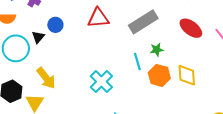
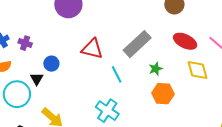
red triangle: (98, 18) -> (92, 49), turned 30
cyan line: (137, 61) -> (117, 74), moved
yellow diamond: (187, 75) -> (198, 70), moved

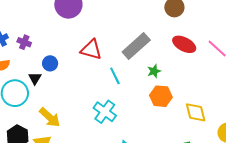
yellow diamond: (198, 70) -> (196, 112), moved

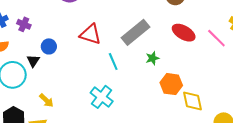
orange hexagon: (161, 96) -> (171, 84), moved
yellow arrow: (50, 117) -> (46, 100), size x0.7

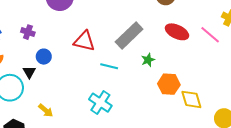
purple cross: (24, 24) -> (28, 32), moved
cyan line: (113, 61) -> (109, 66), turned -48

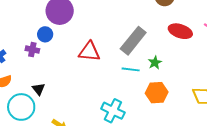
blue circle: (44, 57) -> (45, 34), moved
cyan line: (109, 66) -> (131, 69), moved
orange hexagon: (169, 84) -> (157, 93), moved

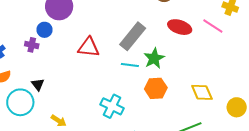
green star: (155, 63) -> (154, 58), size x1.5

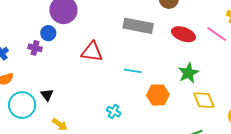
gray rectangle: (133, 36) -> (138, 26), moved, turned 60
green star: (154, 58) -> (188, 73), moved
black triangle: (38, 84) -> (47, 95), moved
cyan cross: (112, 106) -> (114, 112), size x0.6

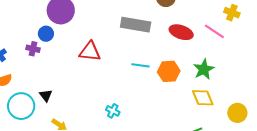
cyan line: (133, 71) -> (141, 65), moved
green star: (188, 73) -> (204, 69), moved
orange hexagon: (158, 95) -> (169, 71), moved

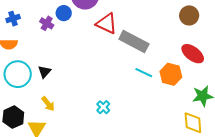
gray rectangle: (136, 25) -> (134, 41), moved
red triangle: (90, 52) -> (107, 24), moved
orange hexagon: (169, 71) -> (171, 74), moved

